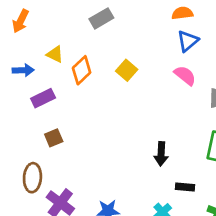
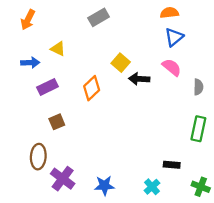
orange diamond: (82, 70) -> (92, 88), moved
black arrow: (161, 154) -> (139, 79), moved, turned 90

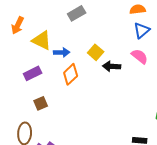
orange arrow: (28, 20) -> (18, 25), moved
yellow triangle: (58, 49) -> (42, 40), size x1.5
blue arrow: (30, 63) -> (62, 52), moved

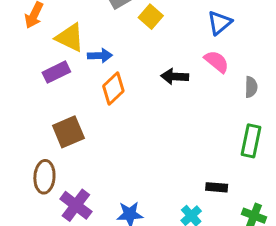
yellow square: (96, 52) -> (151, 17), moved
purple rectangle: (33, 73) -> (56, 72), moved
brown square: (41, 103) -> (68, 132), size x1.5

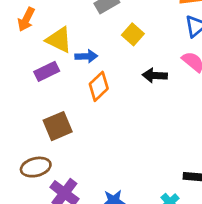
yellow square: (151, 17) -> (133, 34), moved
brown ellipse: (44, 177) -> (36, 167), turned 72

